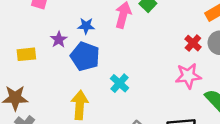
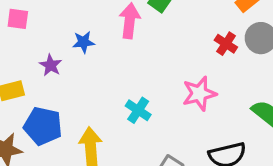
blue pentagon: (85, 56) -> (43, 126), moved
pink star: (188, 76) -> (199, 94), moved

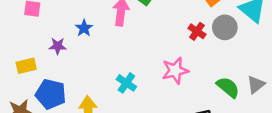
blue star: (83, 42) -> (84, 28), turned -30
purple star: (51, 65) -> (58, 46), turned -30

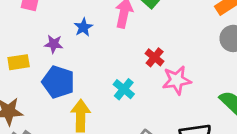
red cross: (197, 31) -> (155, 57), moved
blue pentagon: (51, 94) -> (58, 82), moved

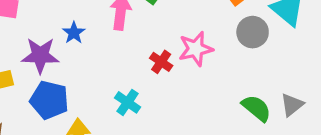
purple star: (54, 44) -> (40, 55), size x1.6
pink star: (177, 80) -> (196, 49), moved

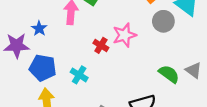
blue pentagon: (49, 100) -> (43, 68), moved
gray triangle: (292, 105) -> (194, 70), turned -42

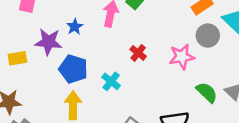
pink star: (124, 35) -> (182, 57), moved

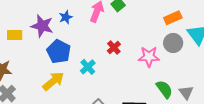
yellow arrow: (73, 105) -> (53, 81), turned 40

